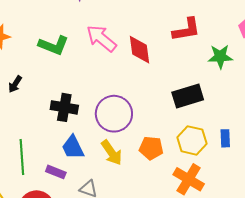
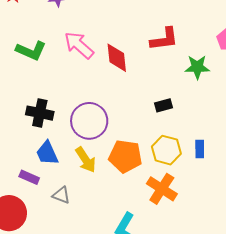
black rectangle: (188, 96) -> (164, 105), size x0.6
orange pentagon: (151, 148) -> (125, 156), size x1.4

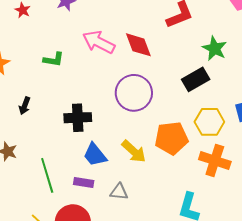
green L-shape: (31, 51) -> (54, 59), size x0.7
green star: (197, 67) -> (215, 48), moved, turned -30
black rectangle: (164, 105) -> (196, 79), size x1.5
purple circle: (89, 121) -> (134, 93), moved

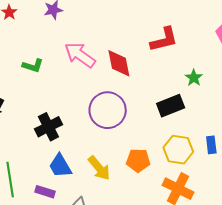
green star: (215, 48) -> (194, 78), size x0.7
black cross: (78, 118) -> (48, 127), turned -32
orange pentagon: (171, 138) -> (138, 160), size x0.7

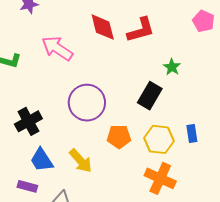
red diamond: (119, 63) -> (103, 27), moved
black rectangle: (171, 106) -> (150, 96), turned -36
orange pentagon: (138, 160) -> (119, 137), moved

